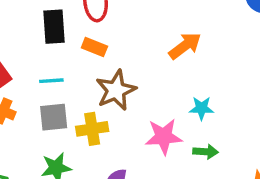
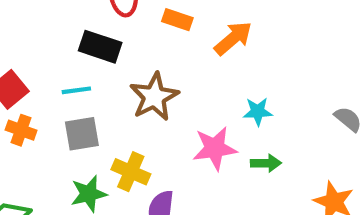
black rectangle: (54, 27) -> (100, 47), moved, turned -64
orange rectangle: (94, 47) -> (177, 20), moved
yellow cross: (92, 129) -> (131, 172), moved, turned 36

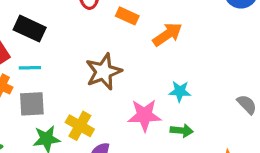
black rectangle: (100, 47) -> (30, 29), moved
cyan line: (76, 90) -> (30, 68), moved
gray square: (82, 134) -> (32, 104), moved

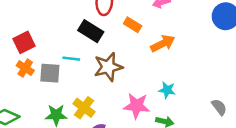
black rectangle: (30, 29) -> (91, 31), moved
cyan line: (30, 68) -> (71, 59), moved
gray square: (32, 104) -> (50, 73), moved

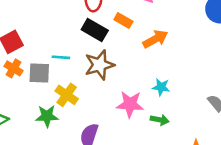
black rectangle: (91, 31) -> (95, 30), moved
yellow cross: (84, 108) -> (67, 95), moved

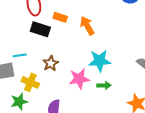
orange arrow: (155, 39) -> (87, 26), turned -78
brown star: (99, 65) -> (51, 63), moved, size x0.7
cyan star: (161, 87) -> (100, 61), size x1.6

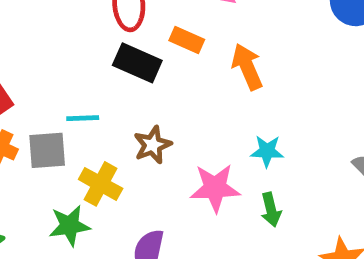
cyan star: (100, 61) -> (267, 151), size x0.6
green arrow: (104, 85) -> (271, 210), turned 72

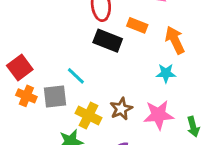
cyan line: (83, 118) -> (76, 76), turned 48
brown star: (153, 145) -> (121, 109), moved
cyan star: (267, 151) -> (166, 73), moved

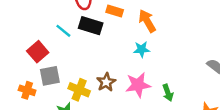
red square: (20, 68) -> (38, 52), moved
cyan line: (76, 76) -> (63, 31), moved
orange cross: (26, 96) -> (27, 90), moved

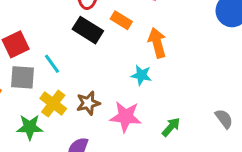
cyan line: (63, 31) -> (52, 64), moved
green arrow: (168, 93) -> (171, 127), moved, turned -133

